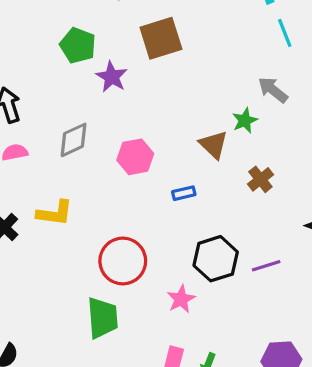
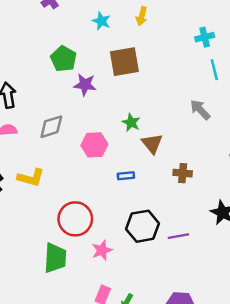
purple star: (112, 77) -> (85, 85), turned -30
green star: (245, 121) -> (131, 123), moved, turned -30
brown cross: (260, 179) -> (183, 173), turned 36
pink star: (181, 299) -> (102, 250), moved

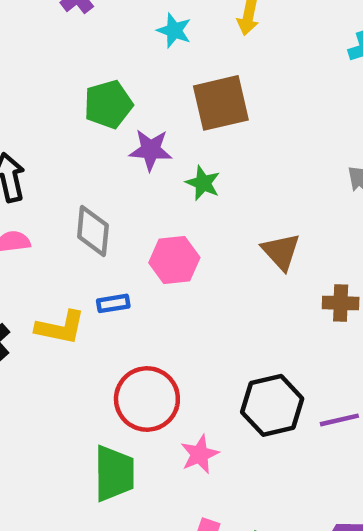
green pentagon: (64, 59) -> (108, 104), turned 30
green star: (131, 123) -> (203, 183), moved
gray diamond: (51, 127) -> (93, 231), turned -64
blue rectangle: (126, 176) -> (113, 303), moved

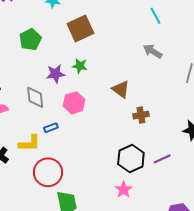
purple star: (151, 150) -> (56, 74), moved
brown cross: (341, 303) -> (141, 115), moved
red circle: (147, 399) -> (48, 172), moved
pink star: (200, 454) -> (124, 190), moved

